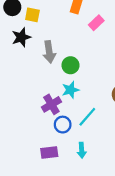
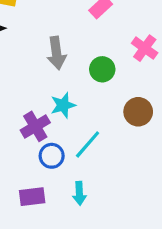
gray arrow: (49, 52) -> (57, 53), moved
green circle: (70, 65) -> (102, 69), moved

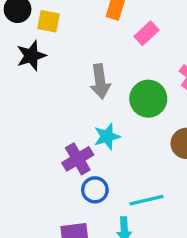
green circle: (102, 69) -> (148, 99), size x1.4
cyan line: (88, 144) -> (147, 200), moved, turned 36

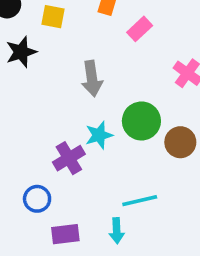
yellow square: (48, 21) -> (53, 17), moved
green circle: (148, 99) -> (141, 121), moved
blue circle: (95, 190) -> (37, 199), moved

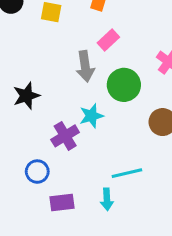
pink rectangle: (140, 29) -> (108, 40), moved
black star: (21, 52) -> (26, 96), moved
green circle: (141, 121) -> (124, 85), moved

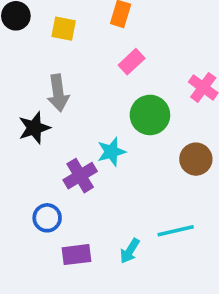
gray arrow: (85, 66) -> (58, 93), moved
cyan line: (127, 173) -> (176, 231), moved
cyan arrow: (107, 199) -> (130, 251), turned 35

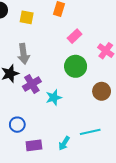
pink rectangle: (132, 62) -> (75, 36), moved
cyan star: (111, 152) -> (54, 98), moved
purple cross: (80, 176) -> (32, 84), moved

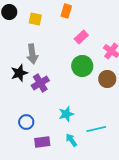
brown circle: (102, 91) -> (107, 79), moved
cyan star: (54, 98) -> (66, 114), moved
cyan arrow: (64, 143) -> (71, 140), turned 112

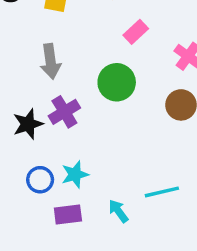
green circle: (82, 66) -> (117, 82), moved
black star: (19, 73) -> (28, 124), moved
cyan star: (66, 114) -> (75, 174), moved

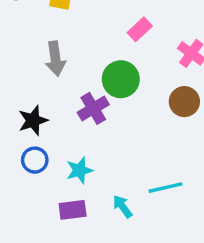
purple cross: (64, 112) -> (93, 108), moved
blue circle: (40, 180) -> (35, 160), moved

